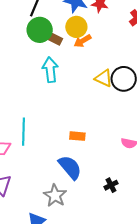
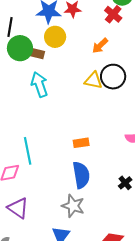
orange arrow: (83, 41) -> (100, 46), moved
blue semicircle: (70, 167) -> (81, 175), turned 44

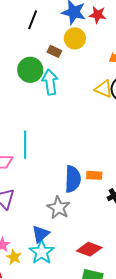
green circle: (20, 48) -> (30, 70), moved
orange rectangle: (81, 143) -> (94, 175), moved

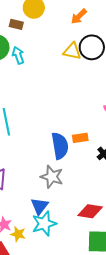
cyan arrow: (50, 82) -> (18, 55), size x0.7
cyan star: (42, 252) -> (44, 224), turned 30

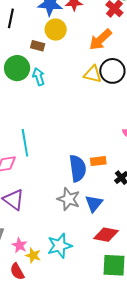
orange arrow: (79, 16) -> (100, 40), size x1.4
blue triangle: (39, 206) -> (94, 203), moved

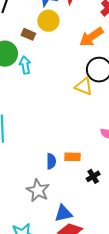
yellow triangle: (93, 74) -> (84, 86), moved
blue semicircle: (78, 168) -> (51, 161), size x0.6
blue triangle: (94, 203) -> (63, 213), moved, turned 30

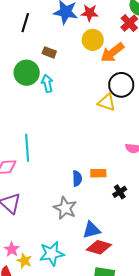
yellow circle: (48, 21) -> (93, 40), moved

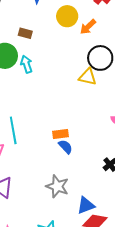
orange arrow: (112, 53) -> (88, 27), size x0.7
orange rectangle: (98, 173) -> (61, 134), moved
blue semicircle: (77, 178) -> (65, 147), moved, turned -35

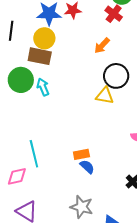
yellow circle: (67, 16) -> (44, 38), moved
brown rectangle: (25, 33) -> (40, 56), size x1.6

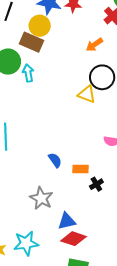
orange rectangle: (81, 154) -> (80, 169), moved

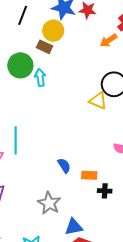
brown rectangle: (31, 42) -> (44, 47), size x0.7
orange arrow: (94, 45) -> (108, 40), moved
black cross: (96, 184) -> (105, 191), turned 32

